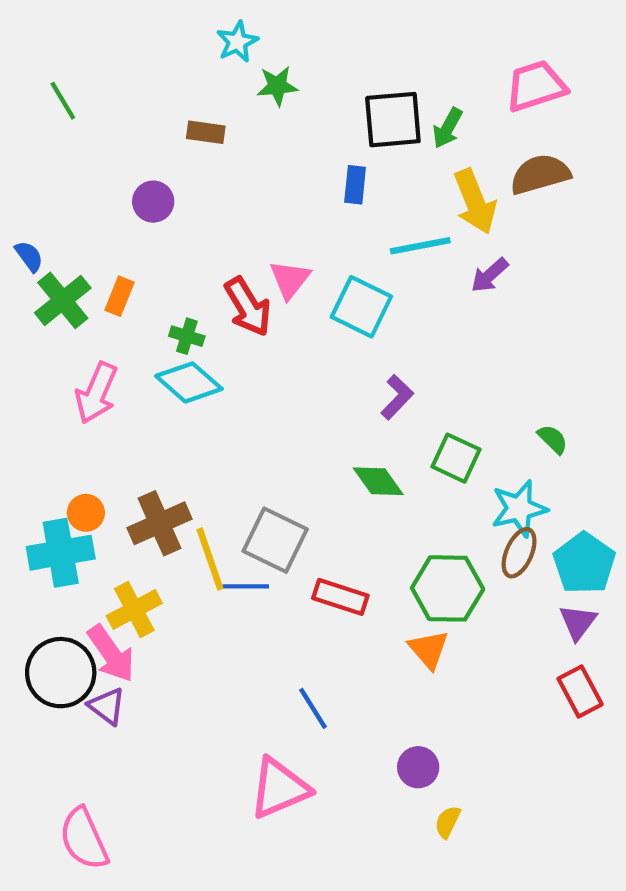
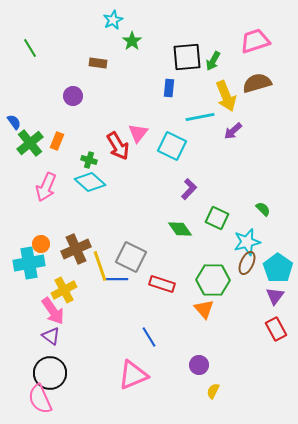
green star: (277, 86) -> (132, 41), turned -30
black circle: (61, 673) -> (50, 373), moved

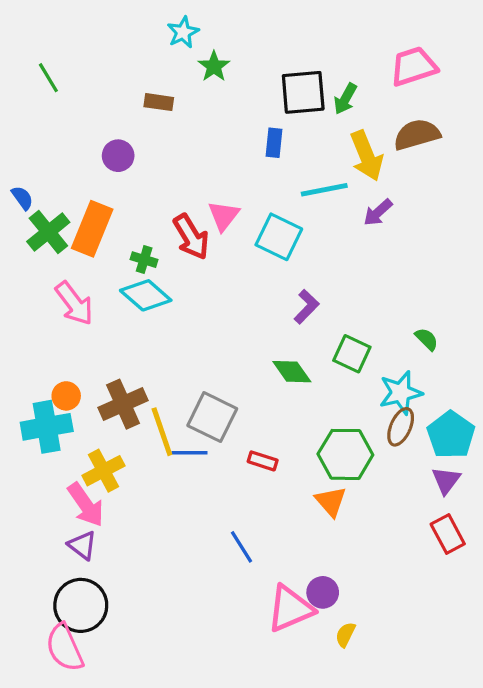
orange rectangle: (57, 141) -> (92, 229), size x1.8
pink arrow: (46, 187) -> (74, 303), turned -60
red rectangle: (162, 284) -> (263, 461), size x0.7
pink triangle: (133, 375) -> (290, 609), moved

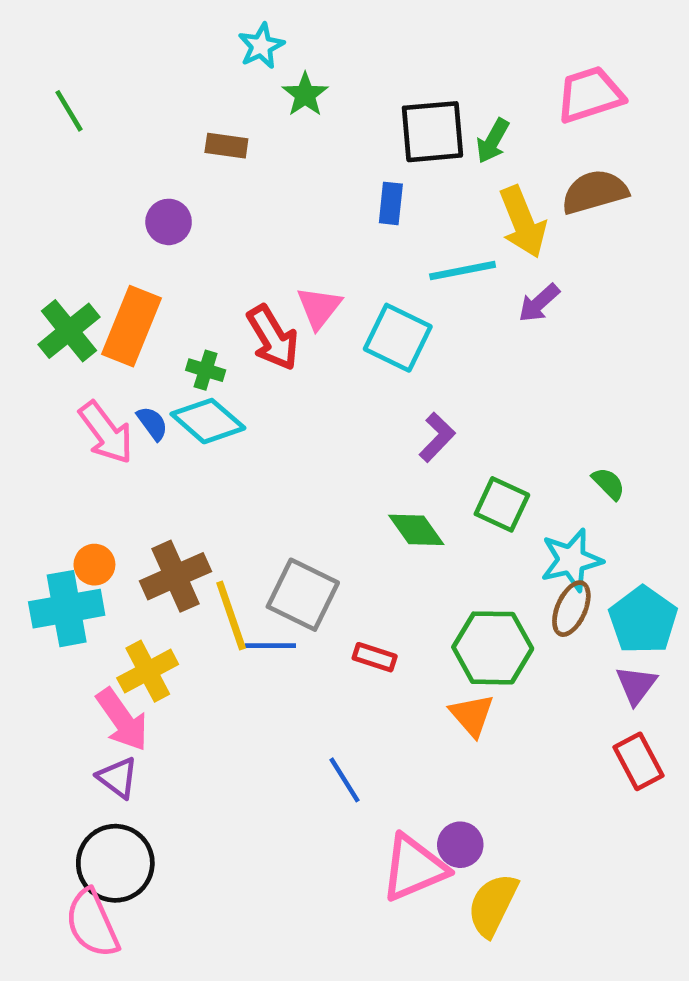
blue semicircle: (22, 198) -> (152, 423), moved
yellow semicircle: (345, 635) -> (493, 905), size x1.8

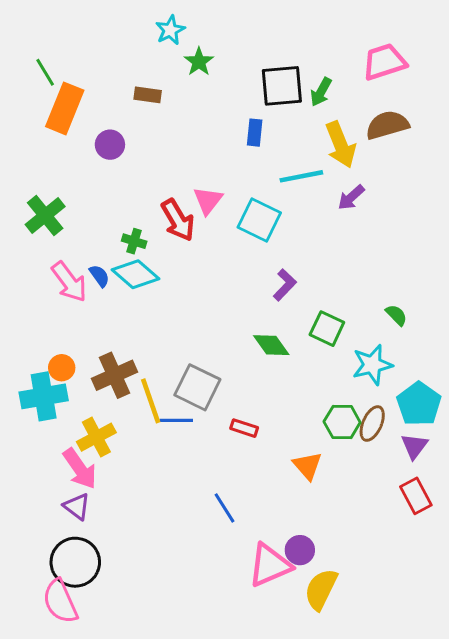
orange rectangle: (132, 326) -> (65, 108), moved
brown ellipse: (571, 609) -> (372, 424), moved
green hexagon: (493, 648) -> (342, 422), moved, size x0.7

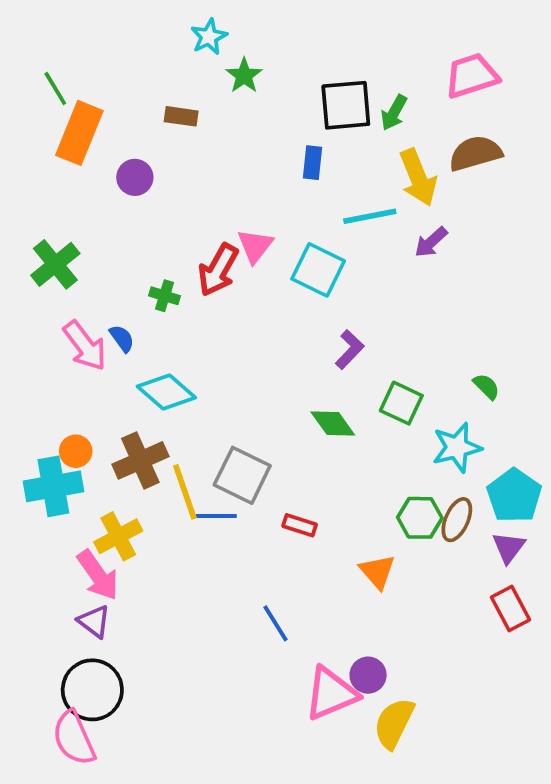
red arrow: (178, 220) -> (218, 270), turned 60
cyan diamond: (136, 274) -> (166, 392), moved

